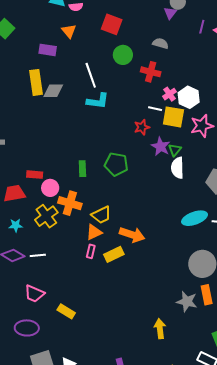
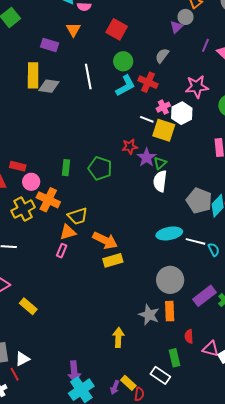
gray semicircle: (160, 43) -> (162, 56), turned -77
cyan L-shape: (98, 101) -> (125, 86), moved, turned -45
pink star: (202, 126) -> (197, 87), moved
red star: (142, 127) -> (130, 147), moved
yellow rectangle: (114, 254) -> (113, 260), moved

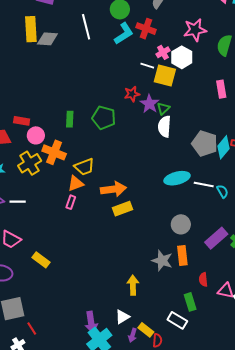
orange arrow: (105, 240) -> (113, 189), turned -30
gray circle: (170, 280) -> (181, 224), size x0.7
white triangle: (22, 359) -> (122, 317), moved

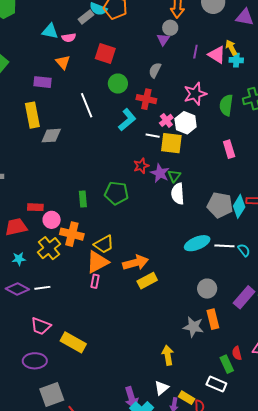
cyan L-shape: (124, 33) -> (127, 120), moved
gray diamond: (47, 39) -> (51, 136), moved
orange triangle: (76, 183) -> (97, 262), size x1.4
yellow rectangle: (41, 260) -> (73, 342), size x1.4
red semicircle: (203, 280) -> (237, 353), moved

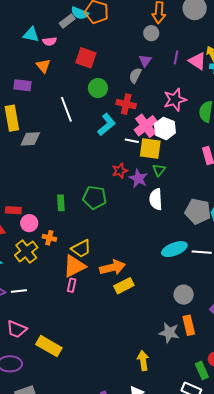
purple triangle: (163, 39) -> (145, 61), moved
pink cross: (166, 120) -> (146, 126), size x1.6
green triangle: (174, 176) -> (159, 170), moved
orange cross: (72, 234) -> (49, 238), size x0.6

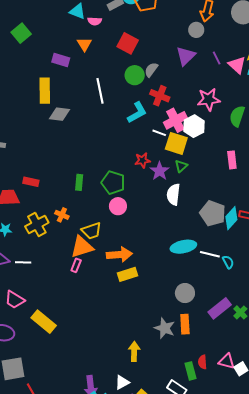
purple line: (176, 57) -> (217, 58), turned -48
purple triangle: (145, 61) -> (186, 56), size x1.5
gray semicircle: (135, 75) -> (151, 70), moved
pink circle: (29, 223) -> (118, 206), moved

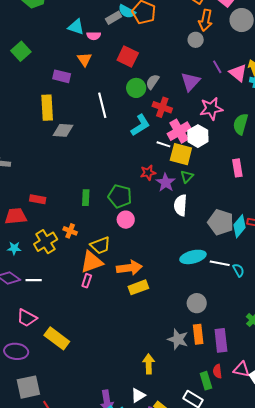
purple triangle: (186, 56) -> (191, 82), moved
purple rectangle: (220, 308) -> (221, 340), moved, turned -55

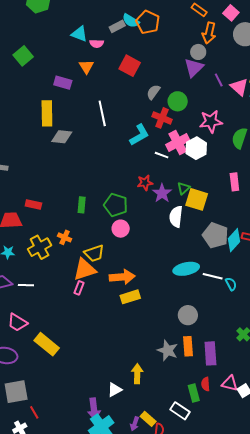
purple triangle: (191, 82) -> (194, 68), moved
green circle: (136, 88) -> (178, 101), moved
yellow square: (181, 154) -> (197, 199), moved
white triangle: (138, 395) -> (115, 390), moved

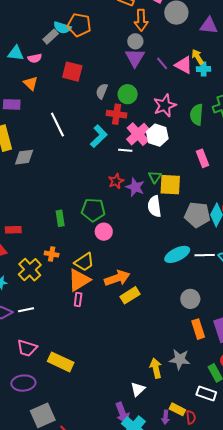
gray star: (168, 350) -> (180, 359), moved

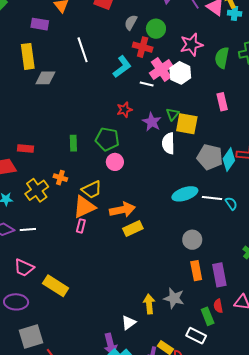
red star: (116, 181) -> (124, 110), moved

